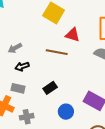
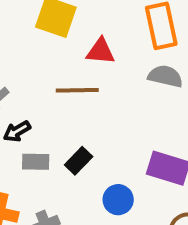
gray rectangle: (18, 88) -> (36, 162), moved

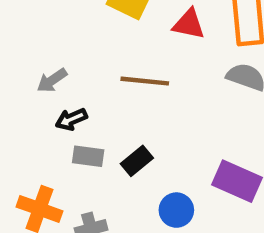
red triangle: (101, 51) -> (189, 24), moved

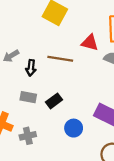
red triangle: (189, 24) -> (90, 43), moved
black arrow: (71, 119) -> (31, 68), moved, turned -63

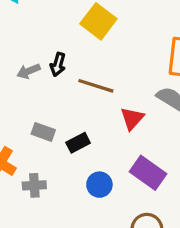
red triangle: (90, 43) -> (132, 119), moved, turned 48
black arrow: (31, 68) -> (58, 64), moved

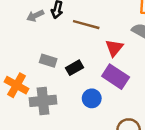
purple rectangle: (148, 173) -> (116, 77), moved
gray cross: (34, 185) -> (43, 101), size x1.5

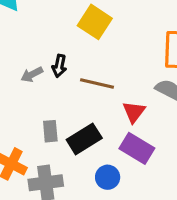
gray rectangle: (48, 61) -> (50, 131), turned 70
black rectangle: (75, 68) -> (84, 139), size x1.5

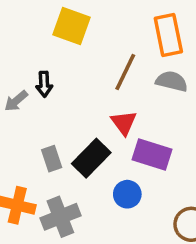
brown line: (97, 83) -> (125, 72), moved, turned -64
red triangle: (134, 112) -> (124, 123), moved

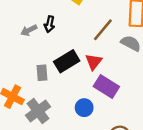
black rectangle: (91, 158) -> (67, 61), moved
gray cross: (60, 217) -> (38, 111), turned -30

